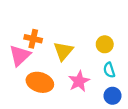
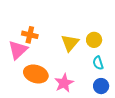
yellow triangle: (63, 51) -> (70, 43), moved
pink star: (79, 81) -> (64, 83), moved

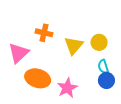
orange cross: (30, 35) -> (44, 33), moved
blue circle: (101, 86) -> (106, 80), moved

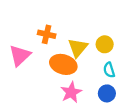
orange ellipse: (38, 78) -> (63, 64), moved
blue circle: (106, 80) -> (107, 93), moved

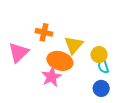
yellow circle: (105, 44) -> (99, 55), moved
pink star: (71, 92) -> (51, 77), moved

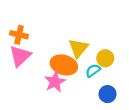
orange cross: (44, 32) -> (19, 35), moved
cyan semicircle: (103, 66) -> (93, 71), moved, turned 72

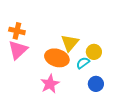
pink star: (55, 82) -> (50, 84), moved

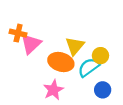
pink triangle: (18, 50) -> (31, 44), moved
cyan semicircle: (83, 63) -> (89, 67), size x1.5

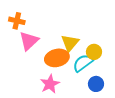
orange cross: (18, 33) -> (17, 21), moved
orange ellipse: (61, 62) -> (57, 58), turned -30

